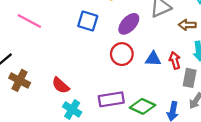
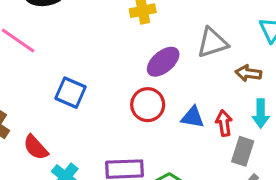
blue square: (88, 21) -> (70, 93), moved
red semicircle: (61, 85) -> (36, 147), moved

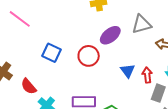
red circle: (148, 105) -> (89, 56), moved
blue triangle: (193, 117) -> (128, 71), turned 42

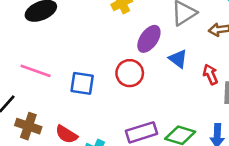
pink line: (20, 19) -> (36, 71), moved
blue triangle: (128, 71) -> (178, 59), moved

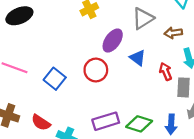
blue square: (82, 83) -> (55, 79), turned 30

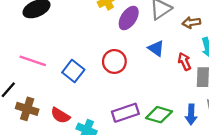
purple ellipse: (113, 41) -> (129, 18), moved

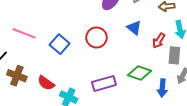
red arrow: (184, 61) -> (159, 41), turned -126
green diamond: (159, 115) -> (140, 73), moved

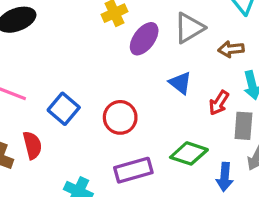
red circle: (96, 37) -> (120, 117), moved
red semicircle: (46, 83) -> (32, 145), moved, turned -138

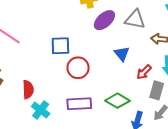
gray triangle: (189, 28) -> (135, 19), turned 30
blue square: (64, 109) -> (60, 46), moved, turned 36
red semicircle: (32, 145) -> (28, 90), moved

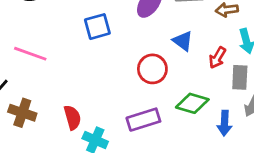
blue square: (60, 46) -> (97, 27), moved
red circle: (78, 68) -> (152, 69), moved

